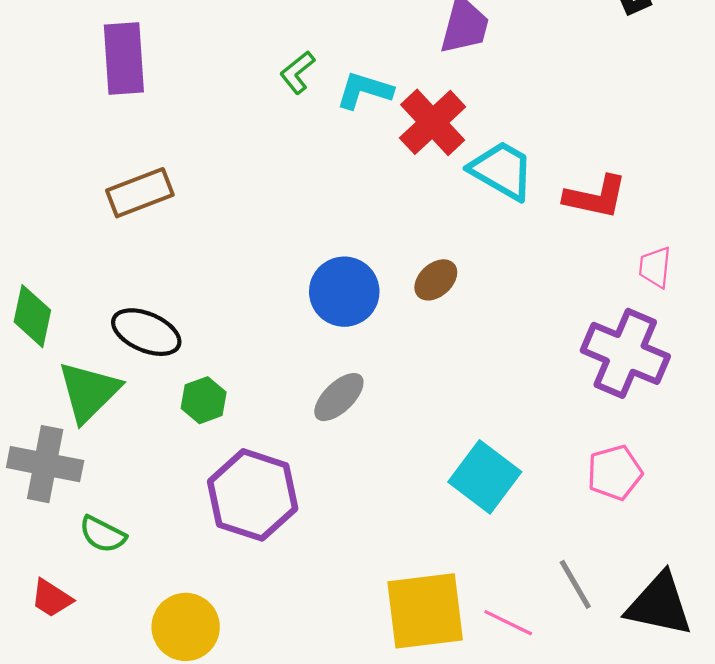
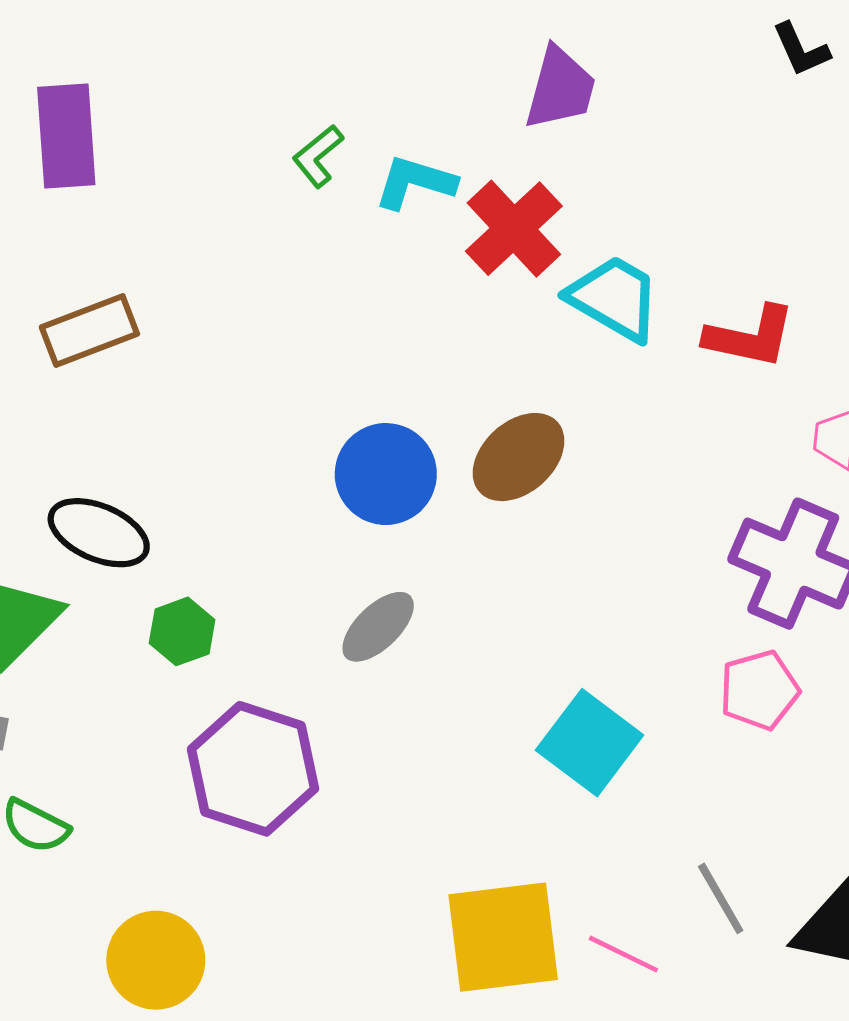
brown ellipse: (436, 280) -> (519, 457), size x1.5
pink pentagon: (615, 473) -> (759, 690), moved

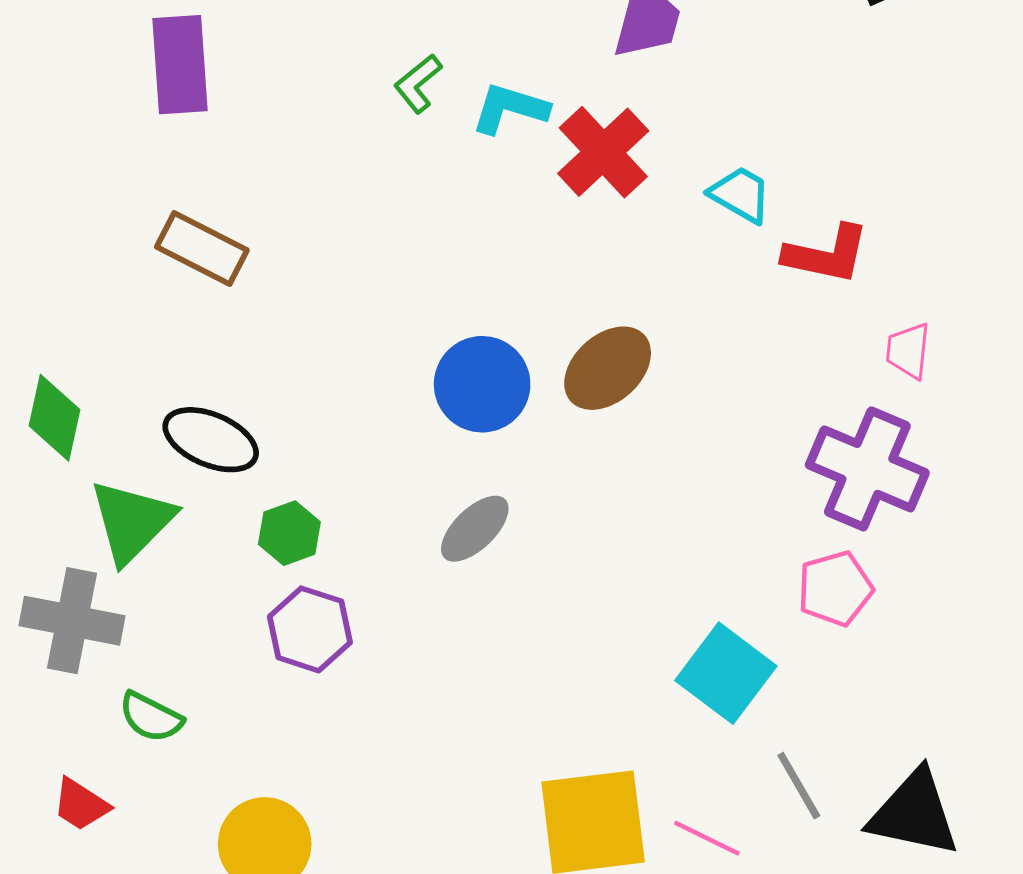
cyan trapezoid: (614, 298) -> (740, 195), moved, size x0.7
brown rectangle: (89, 330) -> (202, 249), turned 48
cyan square: (590, 743) -> (726, 673), moved
purple hexagon: (253, 769) -> (310, 629), moved, size x0.7

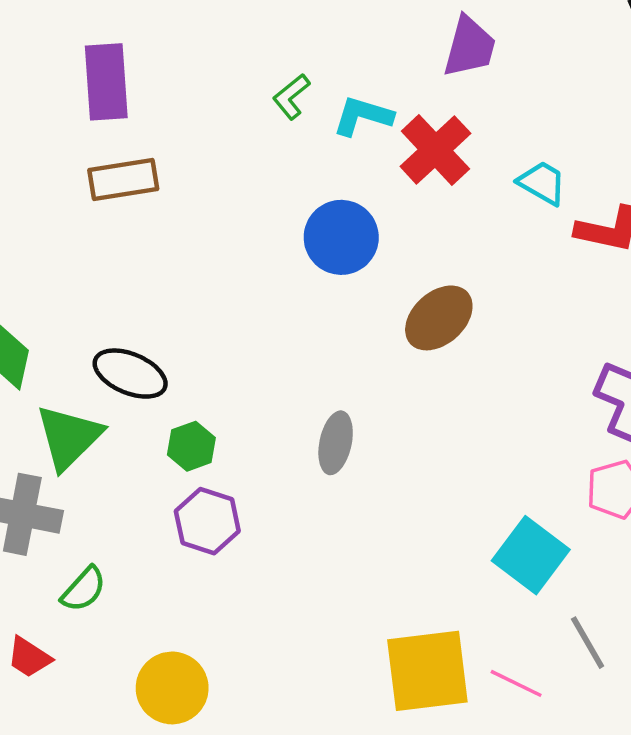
brown rectangle: (202, 249) -> (123, 179), moved, turned -36
blue circle: (482, 384) -> (341, 237), moved
gray ellipse: (475, 529) -> (336, 443), turned -34
green semicircle: (151, 717) -> (84, 589), turned -75

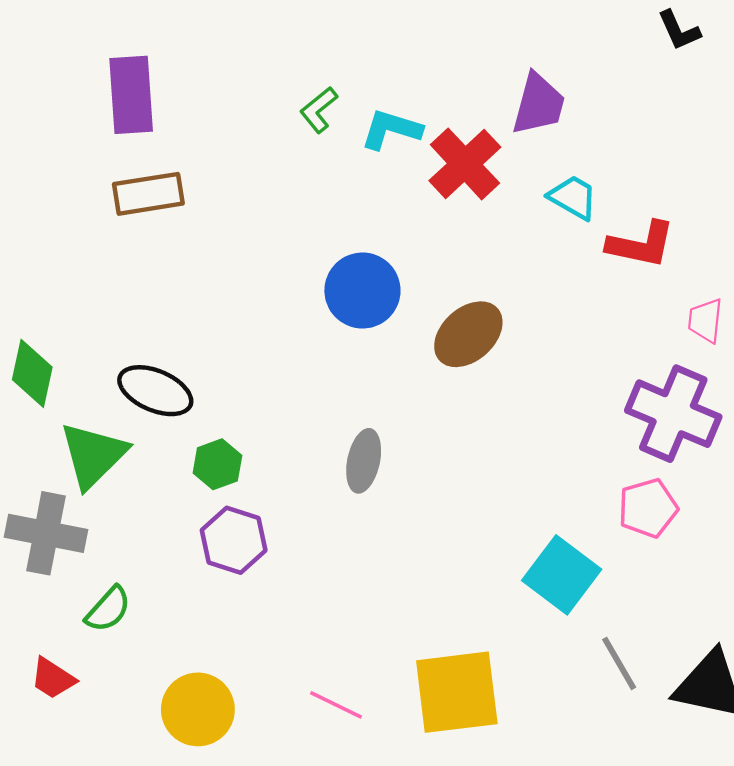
purple trapezoid: (469, 47) -> (539, 104), moved
blue circle: (341, 237) -> (362, 291), moved
pink line: (516, 683) -> (336, 705), moved

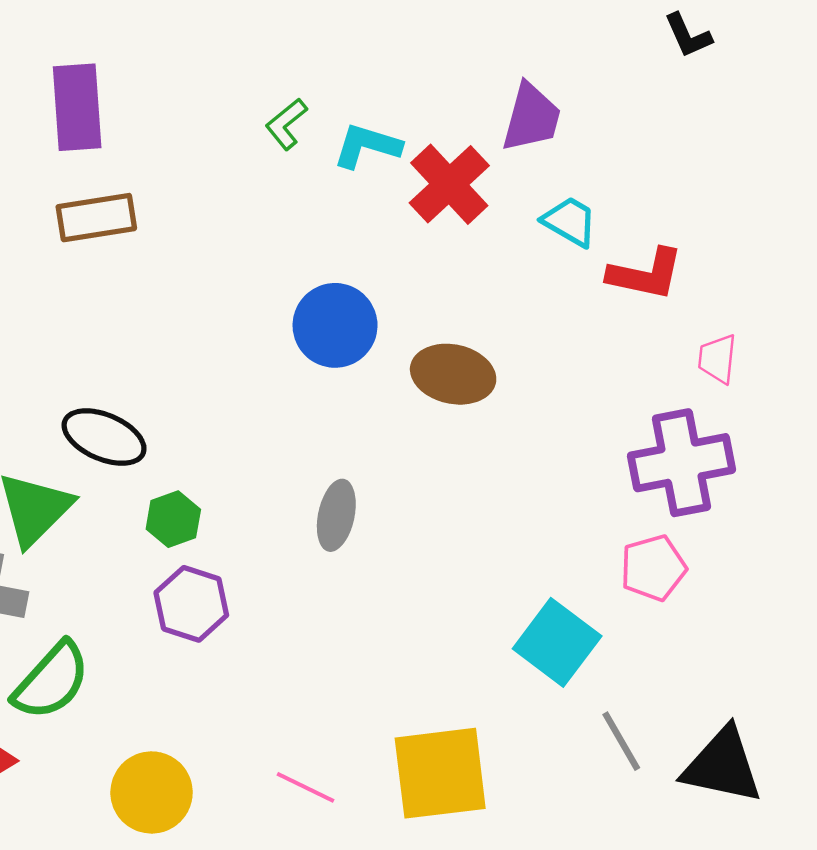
brown ellipse: (468, 334) -> (453, 374), turned 54
purple cross: (673, 414) -> (681, 463), turned -34
green semicircle: (108, 609) -> (51, 681), size x1.5

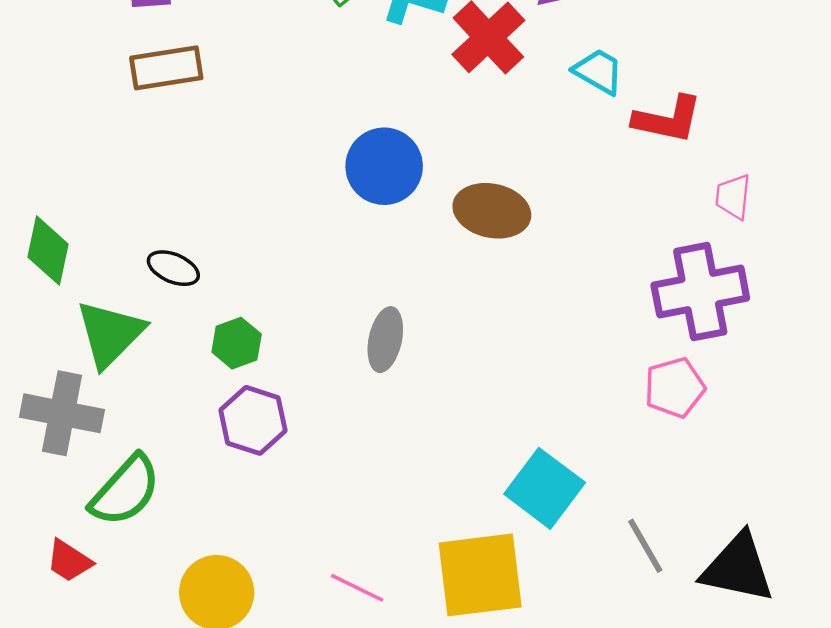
black ellipse: (104, 437) -> (173, 268), size x0.7
cyan square: (557, 642) -> (545, 488), moved

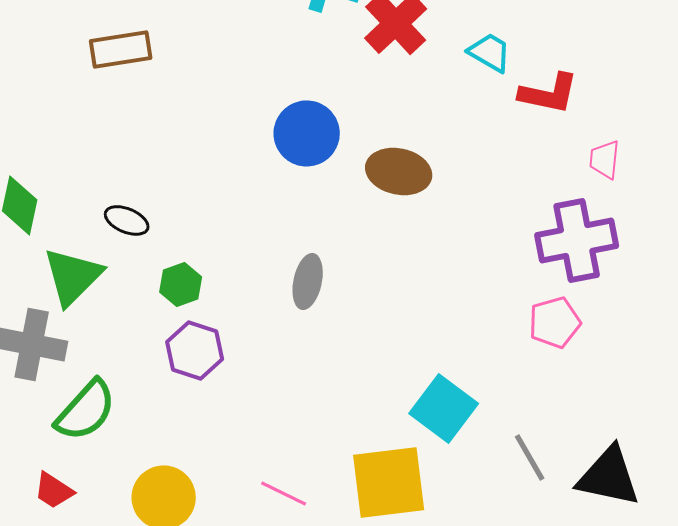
red trapezoid: (69, 561) -> (54, 490), moved

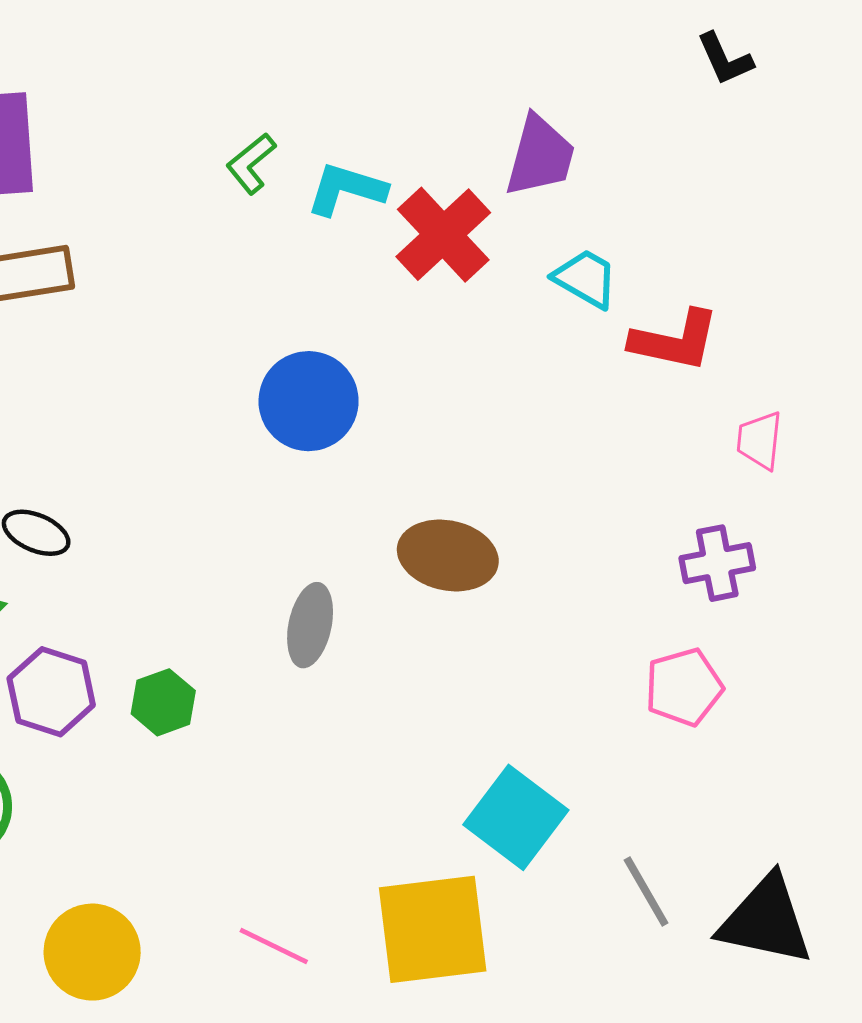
brown ellipse: (399, 171) -> (448, 555), moved
purple cross: (577, 240) -> (717, 563), size x0.6
green hexagon: (181, 284) -> (163, 702), moved
purple hexagon: (195, 350) -> (51, 692), moved

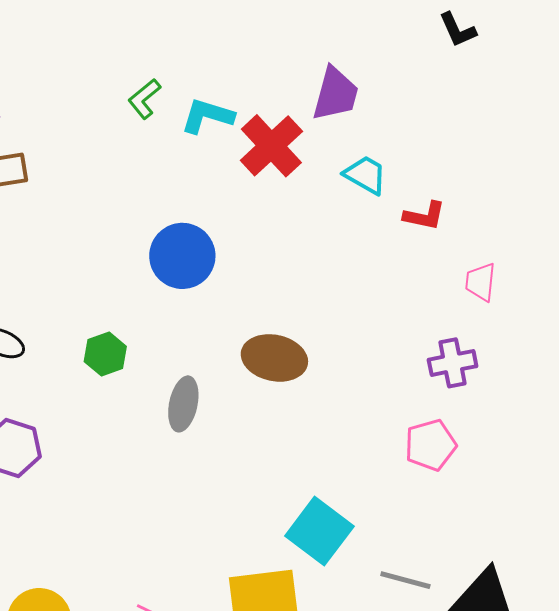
red L-shape: (675, 341) -> (424, 216), size x0.7
green hexagon: (163, 702) -> (105, 354), moved
gray line: (646, 892) -> (405, 580), turned -45

